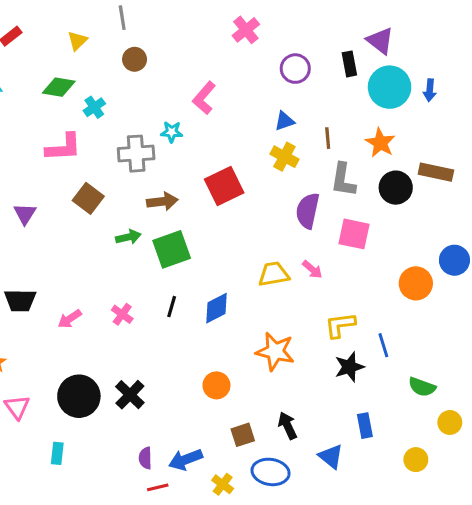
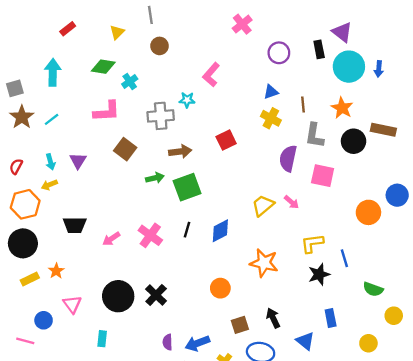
red square: (224, 186) -> (226, 140), size x0.7
yellow trapezoid: (274, 274) -> (263, 205), turned -30
pink cross: (122, 314) -> (150, 235), size x1.5

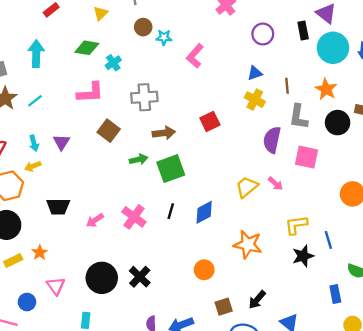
cyan star: (187, 100) -> (164, 37), moved
black arrow: (273, 318) -> (257, 300), turned -114
blue rectangle: (331, 318) -> (335, 294), moved

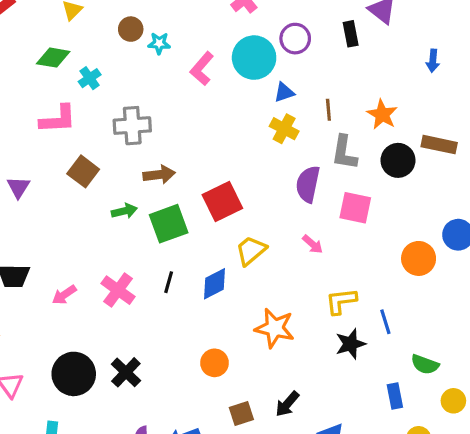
cyan circle: (333, 48) -> (254, 58), moved
red square: (210, 121) -> (222, 201), moved, size x1.4
yellow trapezoid: (247, 187) -> (251, 251), moved

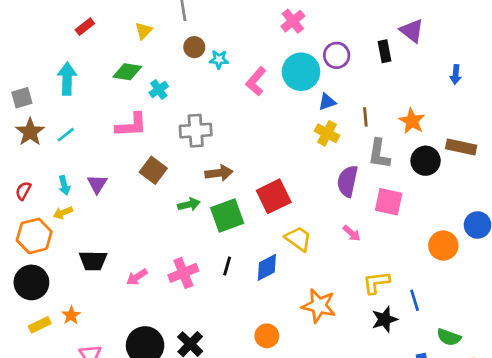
yellow trapezoid: (251, 251) -> (298, 239), turned 76
pink cross: (118, 290) -> (183, 273), turned 32

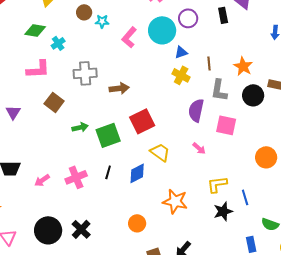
brown arrow: (219, 173) -> (119, 88), moved

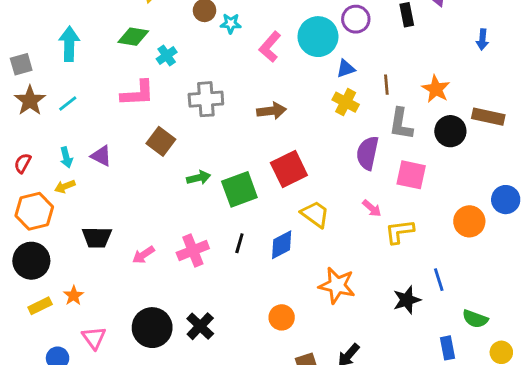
brown arrow: (119, 88) -> (271, 111), moved
purple triangle: (13, 112) -> (101, 156), turned -35
yellow L-shape: (217, 184) -> (399, 232), moved

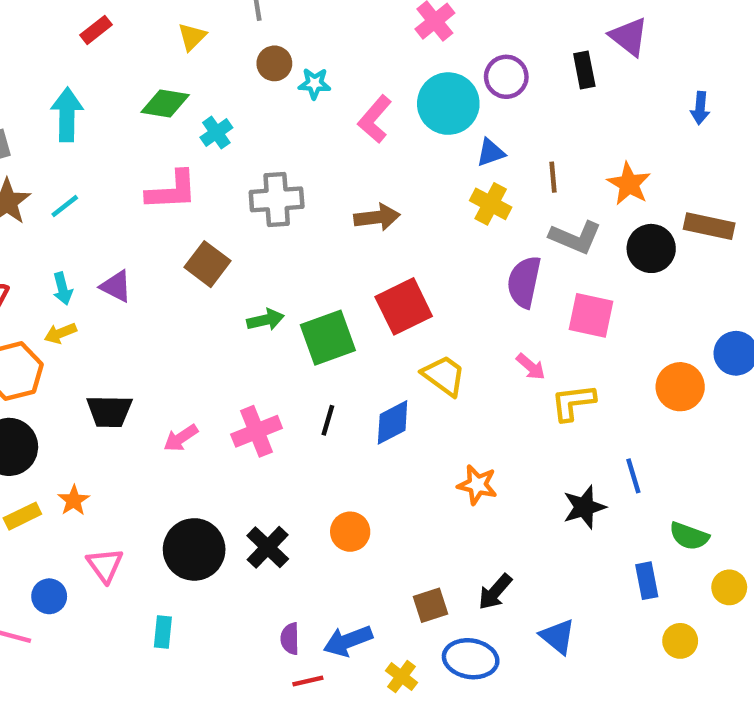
gray L-shape: (401, 124) -> (575, 237), turned -76
orange star: (337, 285) -> (477, 485), size x0.7
orange circle: (282, 317) -> (350, 532), moved

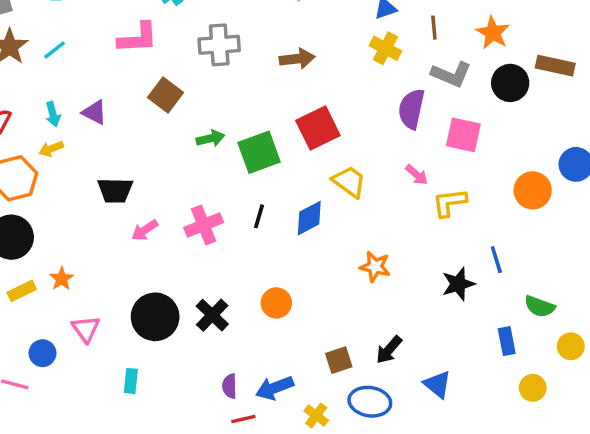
black trapezoid: (109, 411) -> (115, 190), moved

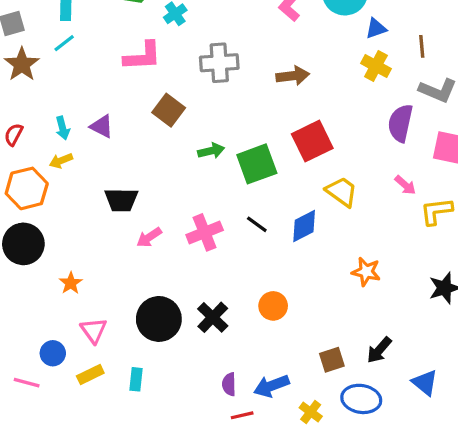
cyan line: (55, 50) -> (64, 43), moved
black line: (259, 216) -> (257, 224), turned -70
yellow rectangle: (22, 291) -> (90, 374), moved

